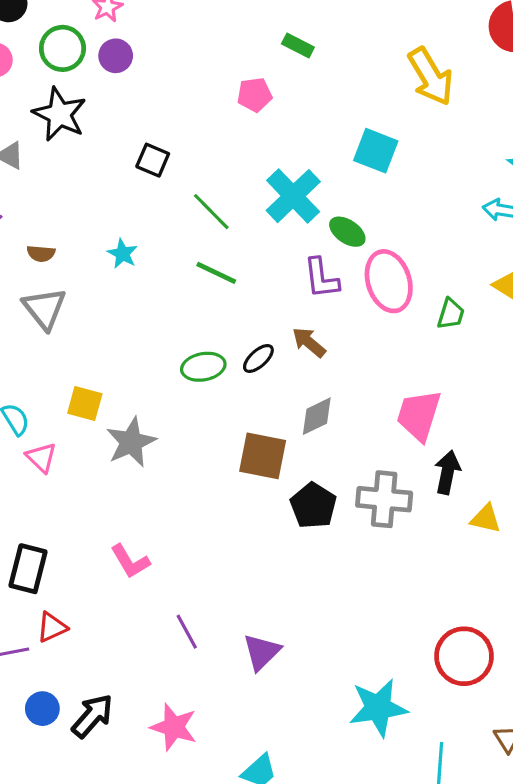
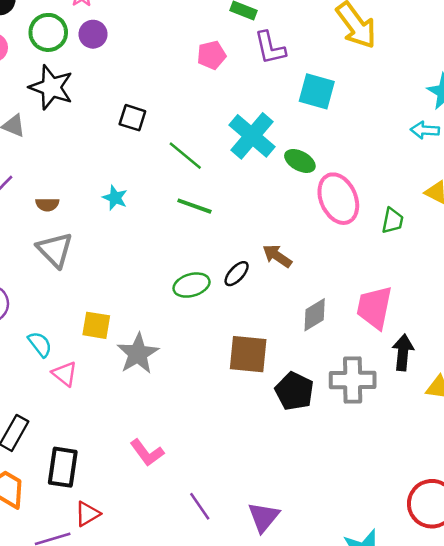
purple L-shape: (321, 278) -> (270, 48), moved
gray diamond: (317, 416) -> (315, 315), moved

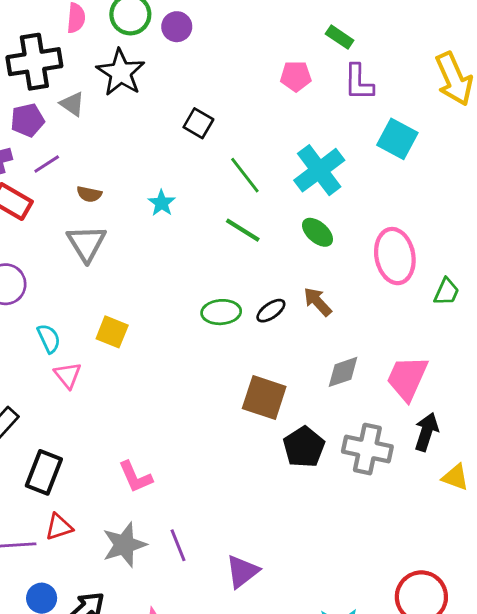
green ellipse: (300, 161) -> (317, 232), moved
gray star: (138, 354) -> (124, 545), moved

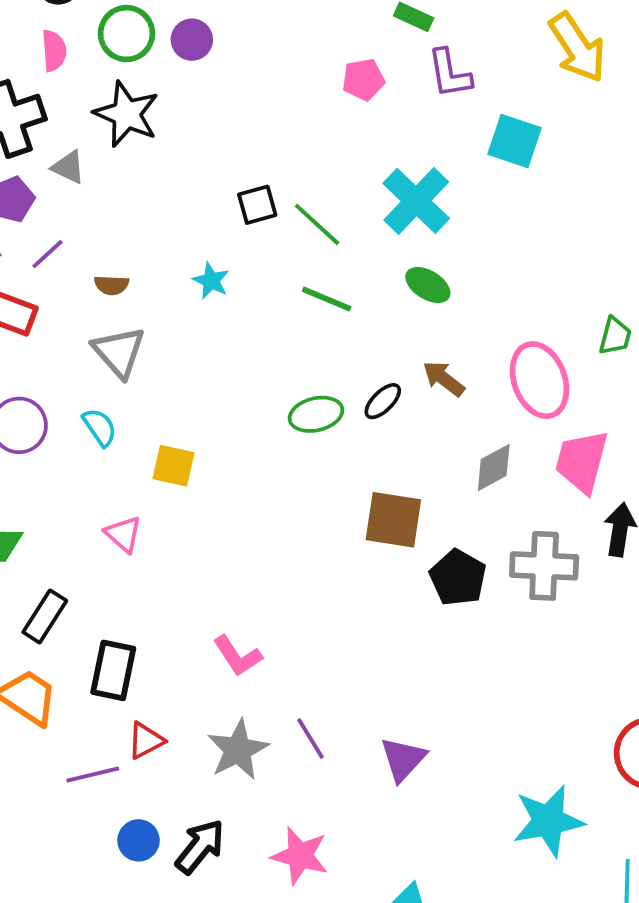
black square: (198, 123) -> (257, 205), moved, turned -36
pink ellipse: (395, 256) -> (539, 380), moved
cyan semicircle: (49, 339) -> (100, 427), moved

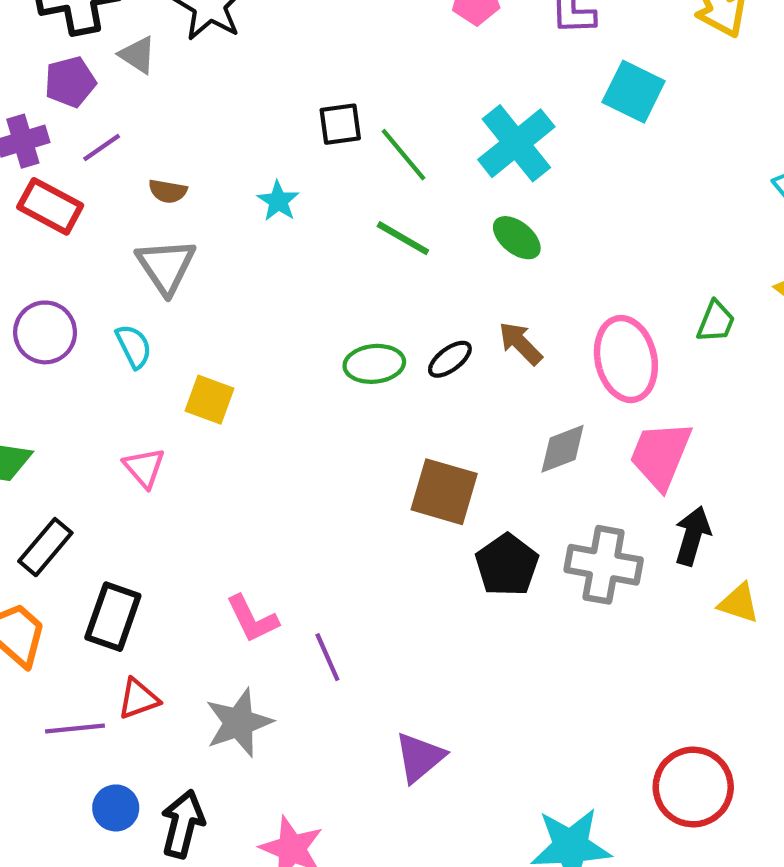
purple line: (311, 738) -> (327, 657), moved
black arrow: (200, 847) -> (183, 824), turned -32

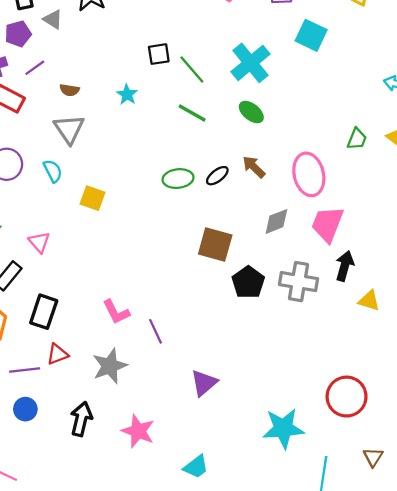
green trapezoid: (716, 322) -> (357, 139), moved
pink triangle: (144, 468) -> (39, 242), moved
blue circle: (116, 808) -> (25, 409), moved

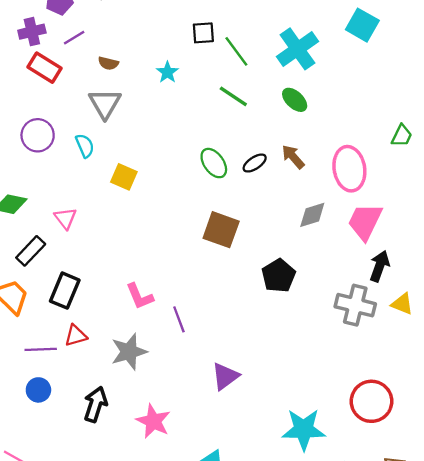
green ellipse: (178, 179) -> (214, 163), turned 56
brown square: (215, 245) -> (221, 230), moved
gray cross: (299, 282) -> (355, 305), moved

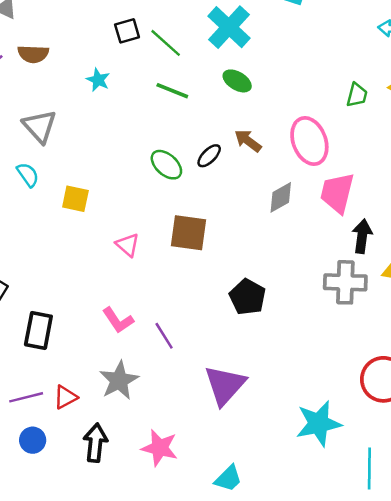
brown semicircle: (108, 63) -> (33, 54), moved, size x1.4
pink triangle: (65, 218) -> (128, 245), moved
black pentagon: (279, 276) -> (248, 297), moved
red triangle: (76, 336) -> (65, 397), moved
purple triangle: (225, 376) -> (225, 385), size x1.4

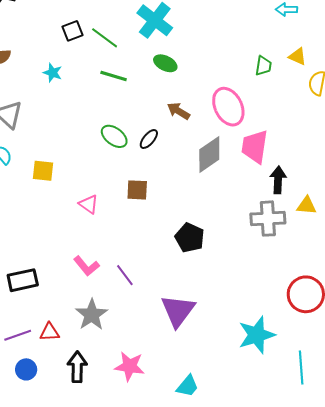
black ellipse: (209, 156) -> (149, 139), moved
gray diamond: (281, 197) -> (209, 154), size x1.4
brown square: (189, 233) -> (137, 190), size x0.7
black rectangle: (38, 330) -> (23, 280), turned 72
red triangle: (65, 397) -> (50, 332), turned 30

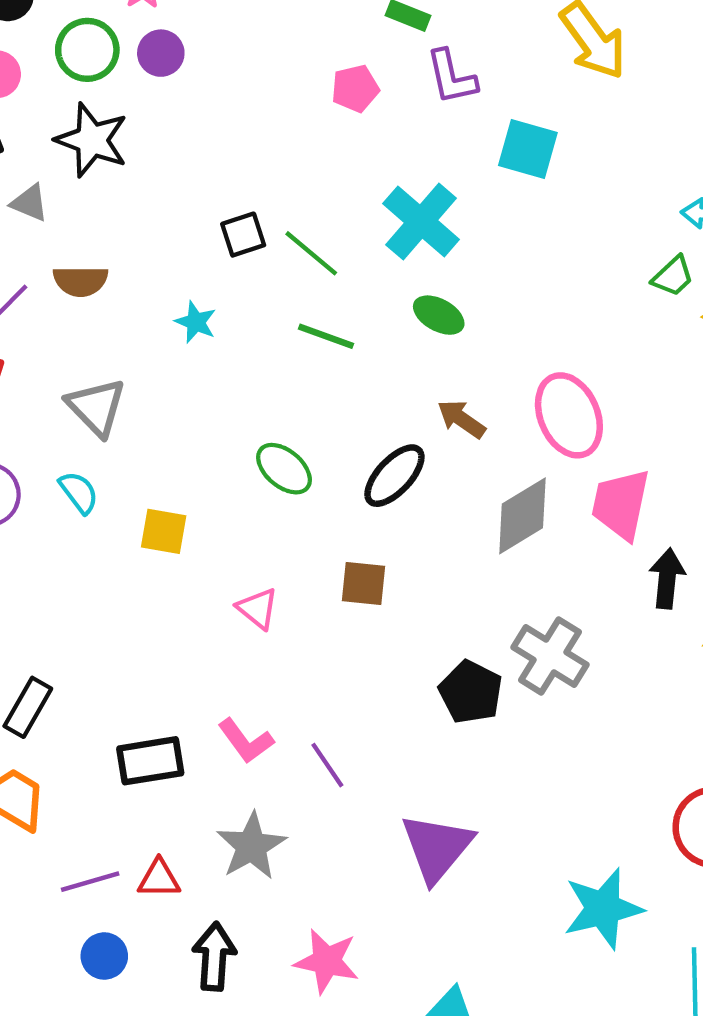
green trapezoid: (263, 66) -> (673, 276), moved, turned 35
green ellipse: (114, 136) -> (284, 469), moved
black ellipse: (149, 139) -> (394, 476), size x1.5
gray cross: (268, 219) -> (550, 656), moved, turned 32
black rectangle: (23, 280) -> (150, 761), moved

